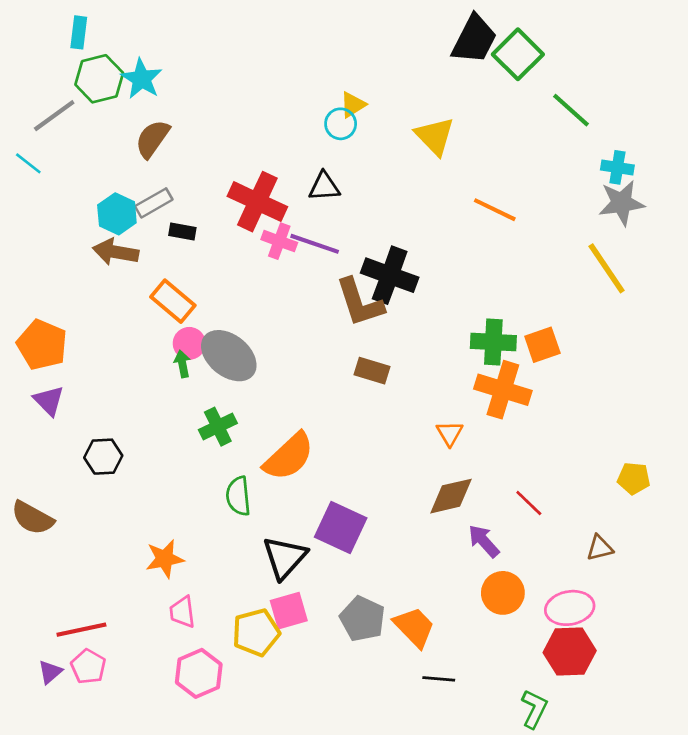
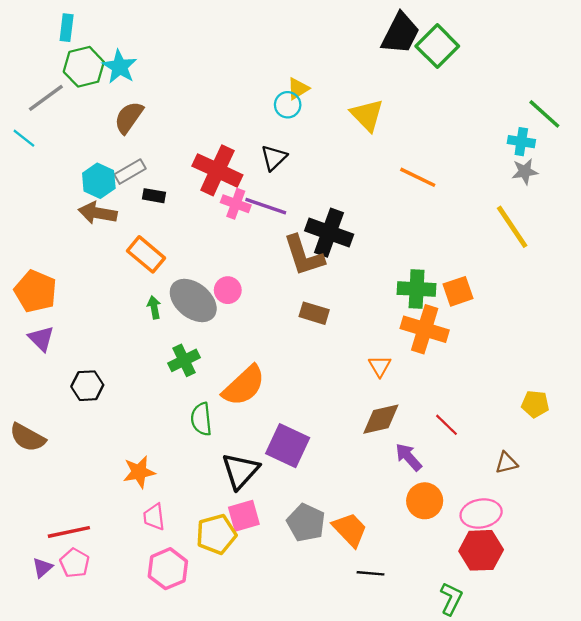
green line: (571, 110) -> (544, 114), moved
black triangle: (324, 187) -> (274, 158), turned -40
gray star: (622, 203) -> (525, 172), size x0.7
pink circle: (189, 343) -> (228, 290), moved

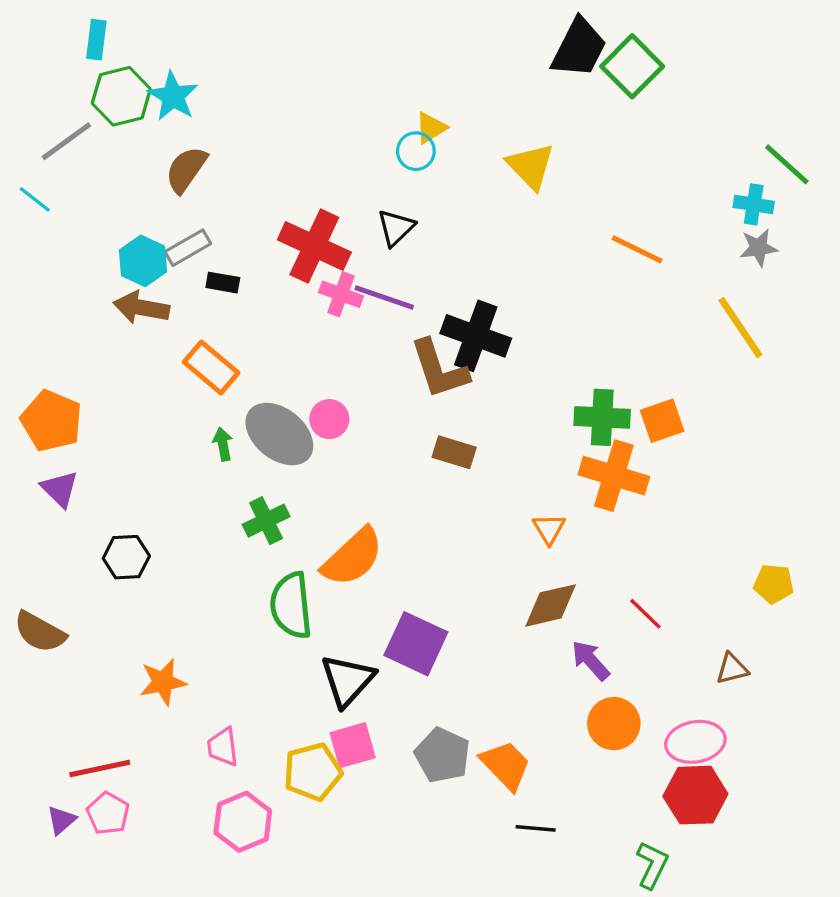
orange line: (418, 177) -> (637, 249), moved
green semicircle: (201, 419) -> (291, 605), size x1.4
orange star: (139, 472) -> (163, 682), moved

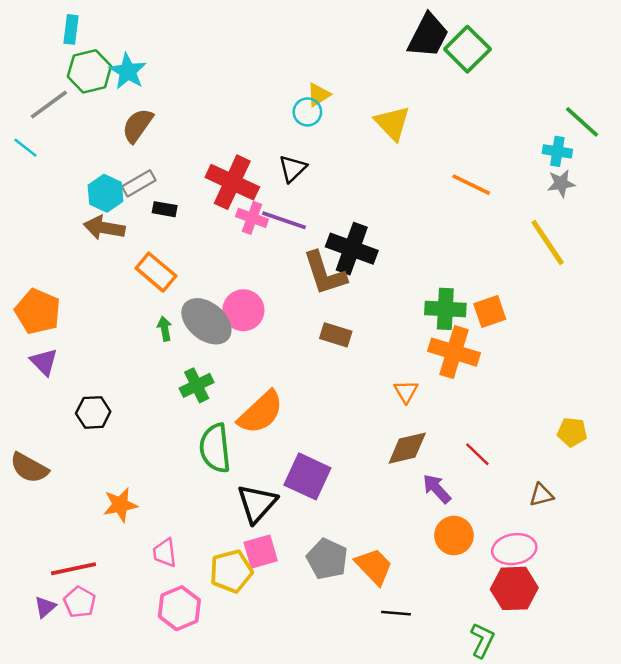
pink circle: (329, 419) -> (243, 310), size x1.4

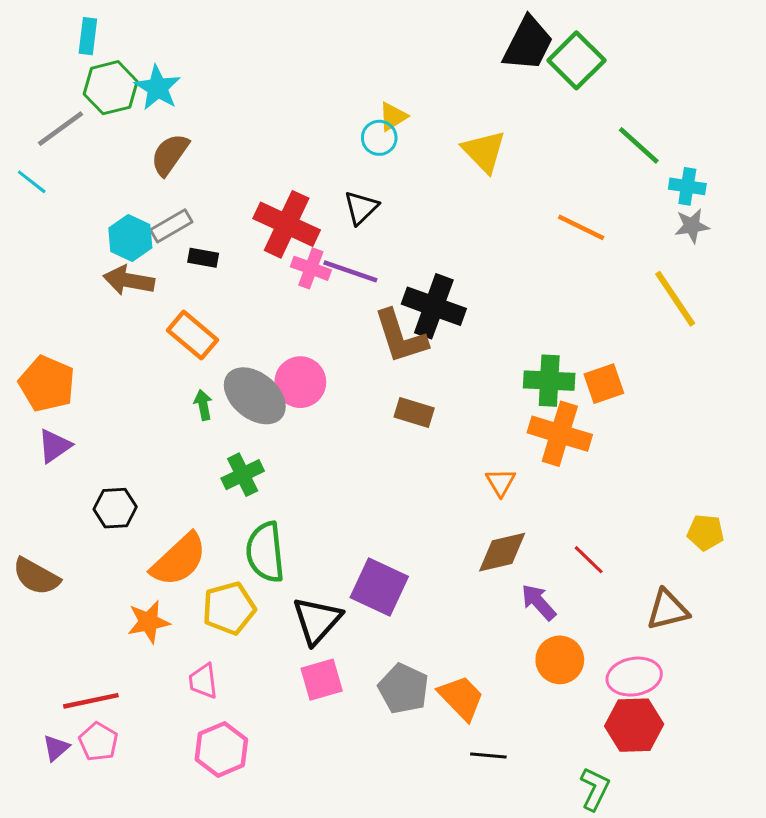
green line: (582, 122) -> (639, 145), moved
purple triangle: (44, 362) -> (54, 446), turned 40
orange semicircle: (261, 412) -> (179, 560), moved
brown triangle: (541, 495) -> (668, 610), size x1.4
yellow pentagon: (231, 571) -> (229, 608), moved

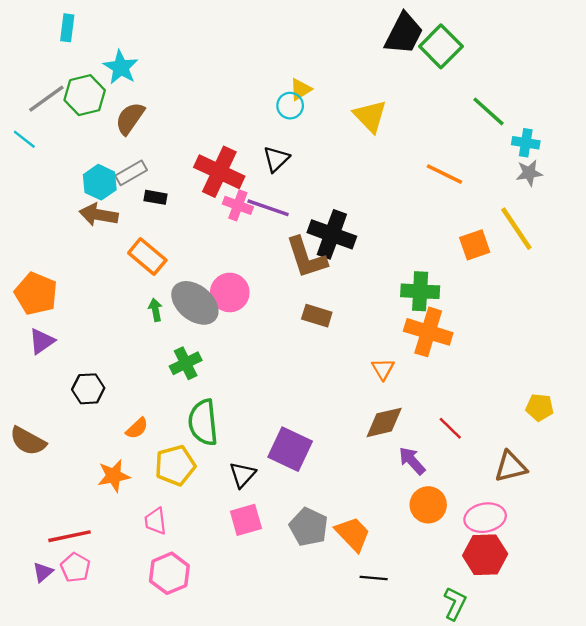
green hexagon: (111, 88) -> (85, 95), moved
orange square: (604, 384) -> (475, 245), moved
orange semicircle: (179, 560) -> (137, 428), size x0.5
black triangle: (317, 620) -> (243, 475), size x0.7

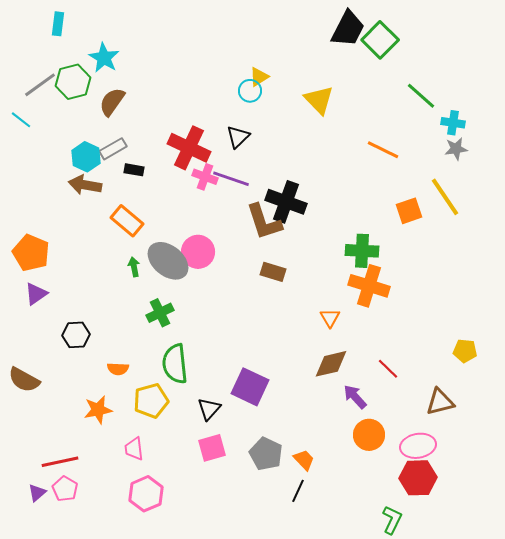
orange semicircle: (137, 428) -> (118, 369), turned 45
orange trapezoid: (353, 534) -> (304, 460), size x0.7
black line: (374, 578) -> (298, 491), moved, turned -70

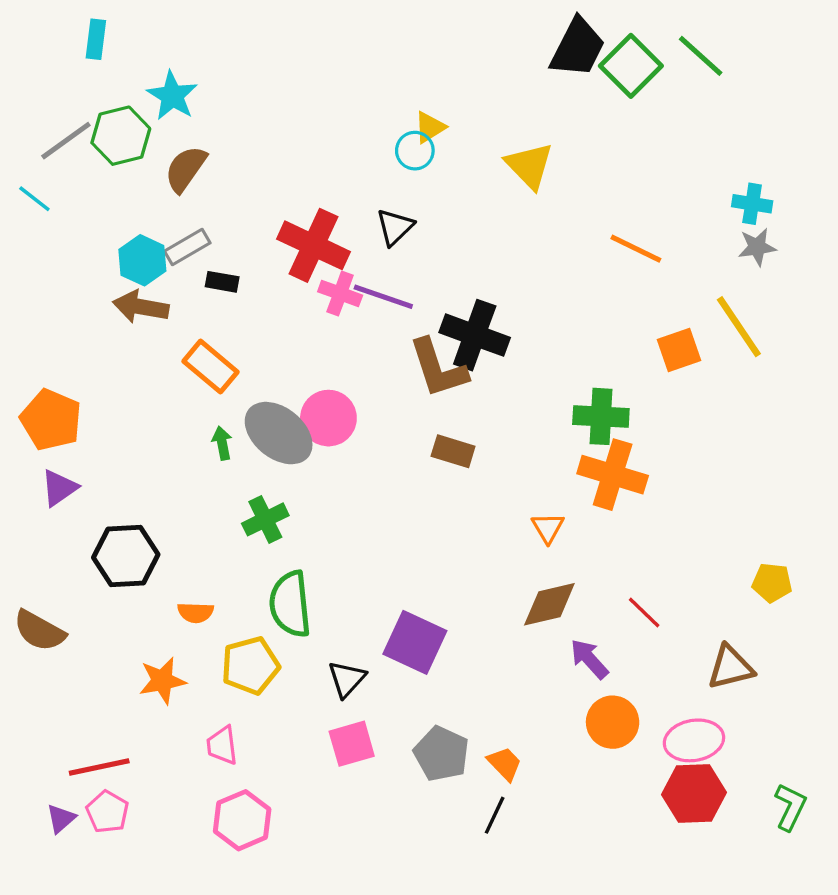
green line: (421, 96) -> (701, 56), moved
black hexagon: (76, 335) -> (126, 556), size x1.4
green L-shape: (392, 520) -> (790, 807), moved

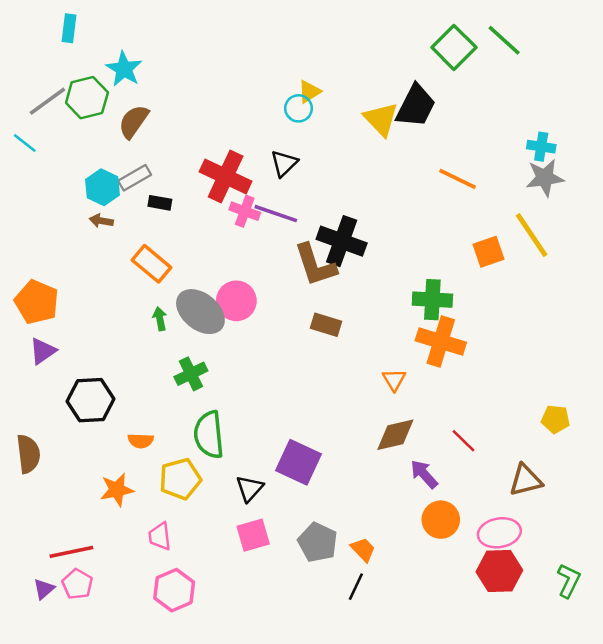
black trapezoid: (578, 48) -> (416, 106), moved
gray star: (757, 247) -> (545, 178), size x1.4
brown arrow: (141, 307) -> (101, 221), size x0.6
brown semicircle: (39, 631) -> (28, 454), turned -126

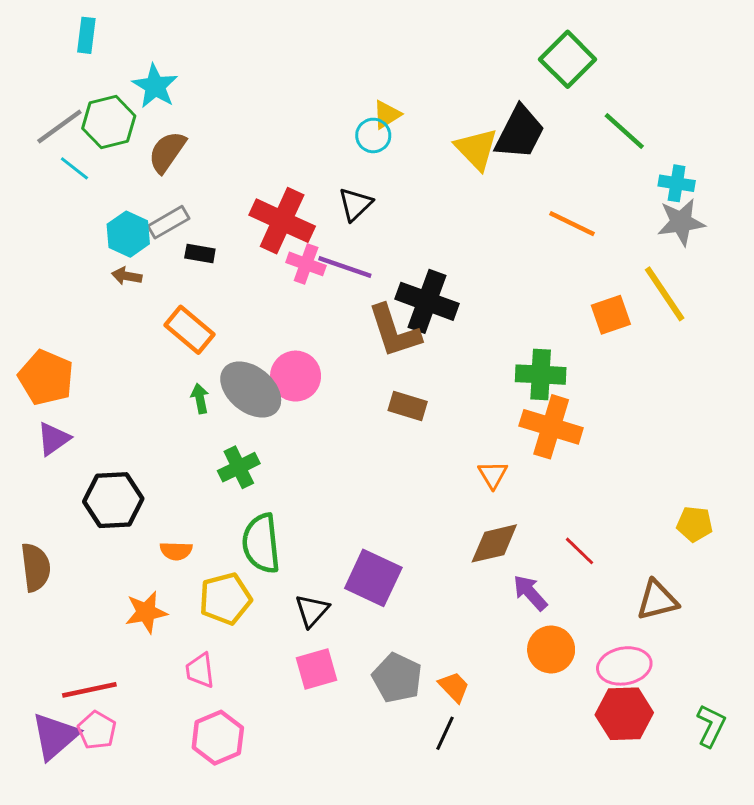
green line: (504, 40) -> (624, 131), moved
cyan line: (25, 143) -> (74, 168), moved
purple triangle: (44, 589) -> (55, 736), size x1.8

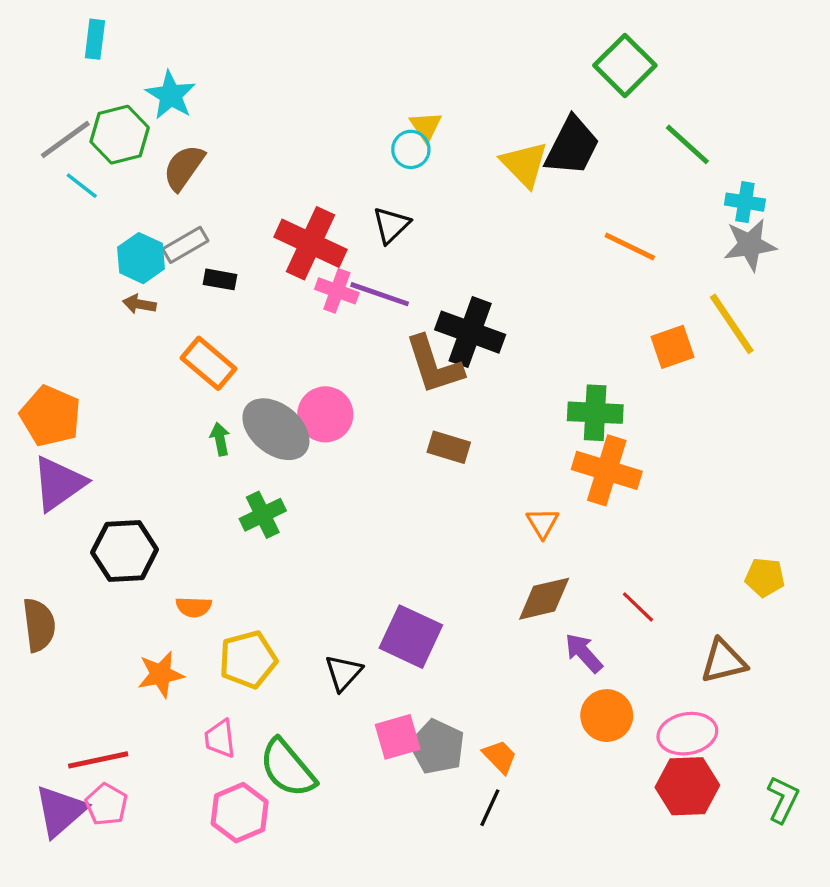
yellow triangle: (387, 115) -> (426, 126), turned -32
purple triangle: (53, 439) -> (59, 483), size x1.5
green semicircle: (261, 543) -> (287, 768), moved, turned -34
pink square: (316, 669) -> (398, 737), moved

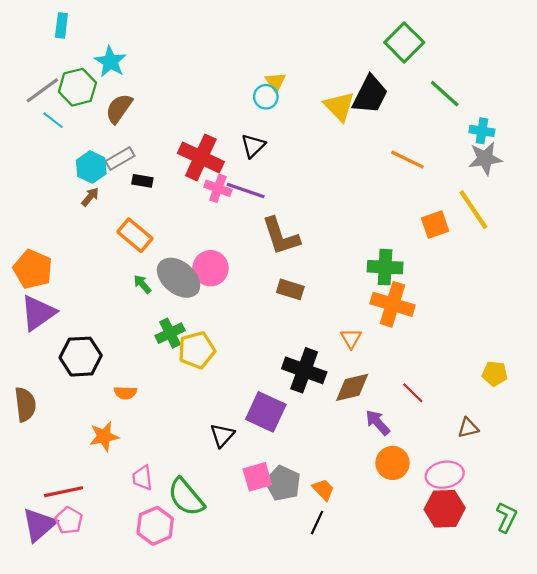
brown arrow: (139, 304) -> (90, 197), turned 120
black cross: (470, 332) -> (304, 370), moved
green arrow: (220, 439) -> (142, 284), turned -30
yellow pentagon: (248, 660) -> (197, 350), moved
brown triangle: (724, 661) -> (468, 428), size x0.7

